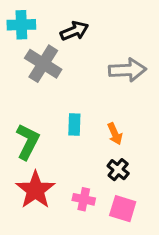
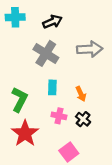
gray cross: (43, 64) -> (46, 53), moved
pink cross: (84, 199) -> (59, 116), moved
pink square: (123, 209) -> (69, 152), moved, turned 36

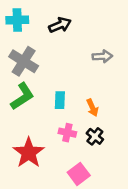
gray arrow: (90, 49) -> (102, 56), size x0.7
gray cross: (46, 53) -> (24, 61), moved
green L-shape: (20, 99) -> (22, 96), moved, turned 30

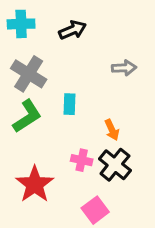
cyan rectangle: (60, 100) -> (69, 104), moved
black cross: (95, 136) -> (115, 165), size x1.5

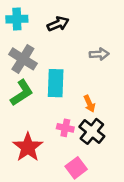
cyan rectangle: (69, 104) -> (56, 83), size x1.6

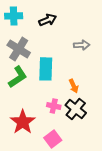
pink square: (76, 168) -> (53, 139), moved

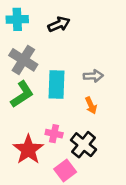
gray arrow: (82, 45) -> (93, 76), moved
pink cross: (54, 106) -> (54, 134), moved
black cross: (76, 109) -> (84, 145), moved

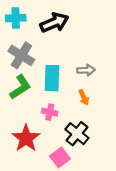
black arrow: (59, 24) -> (54, 23), size x1.4
pink cross: (54, 134) -> (50, 112), moved

